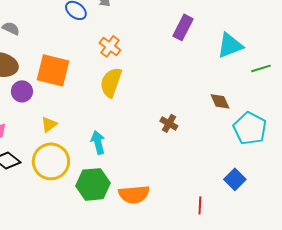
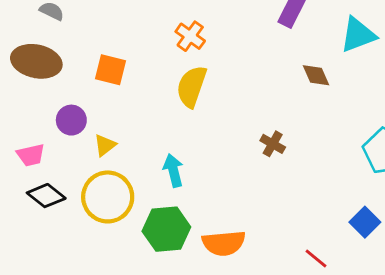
orange square: (53, 70) -> (110, 70), size x0.7
purple circle: (22, 91) -> (71, 120), moved
brown diamond: (220, 101) -> (316, 75), moved
red line: (200, 205) -> (316, 258), turned -54

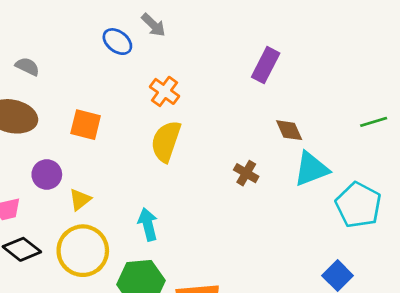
cyan triangle: (358, 35) -> (311, 169), moved
brown cross: (273, 144) -> (246, 173), moved

